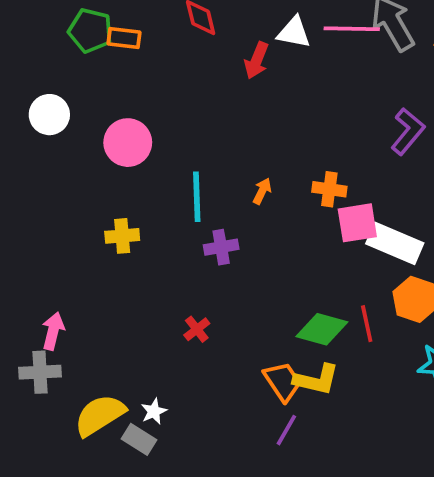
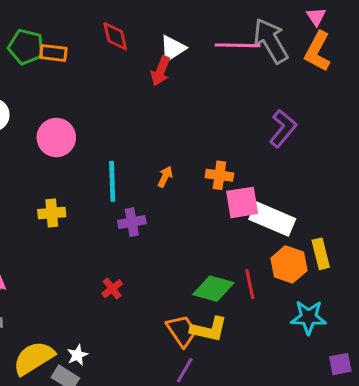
white triangle: (294, 32) -> (173, 48), moved, turned -44

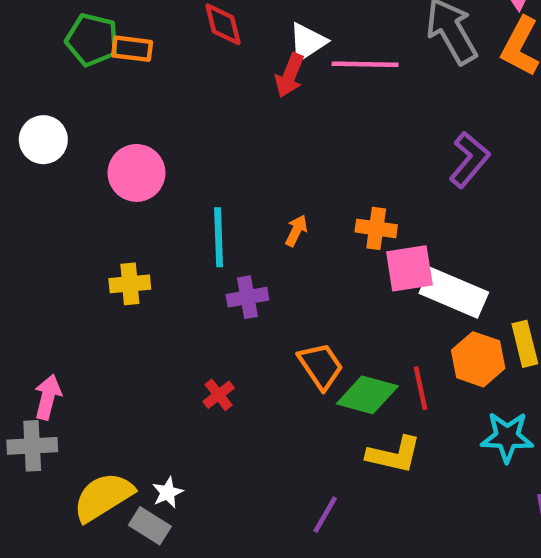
pink line: (238, 45) -> (365, 64), moved
yellow L-shape: (209, 329) -> (394, 455), moved
orange trapezoid: (182, 331) -> (321, 366), moved

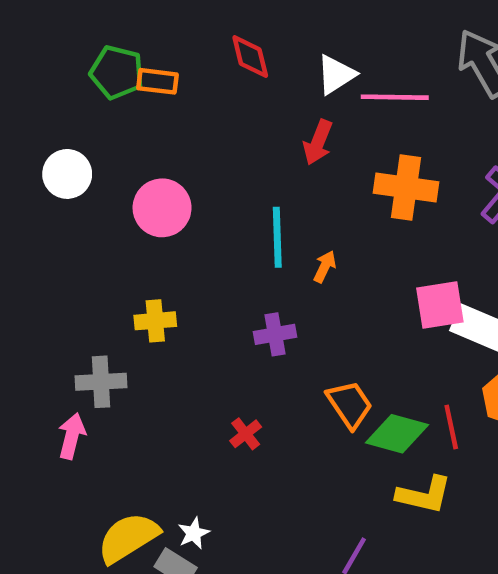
red arrow: (290, 75) -> (318, 142), moved
orange cross: (376, 228) -> (406, 188), moved, size x1.5
cyan line: (219, 237) -> (277, 237), moved
gray cross: (32, 446) -> (101, 382), moved

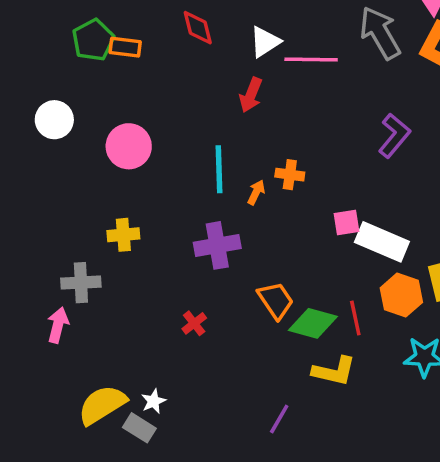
green pentagon: (117, 72) -> (93, 40), turned 30
orange cross: (406, 188) -> (290, 175), moved, size x0.6
pink square: (440, 305) -> (346, 222), size x0.7
purple cross: (275, 334) -> (217, 245), size x1.4

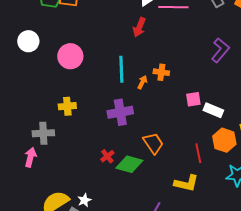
white rectangle: (382, 242) -> (213, 110), size x0.7
green diamond: (313, 323) -> (129, 164), moved

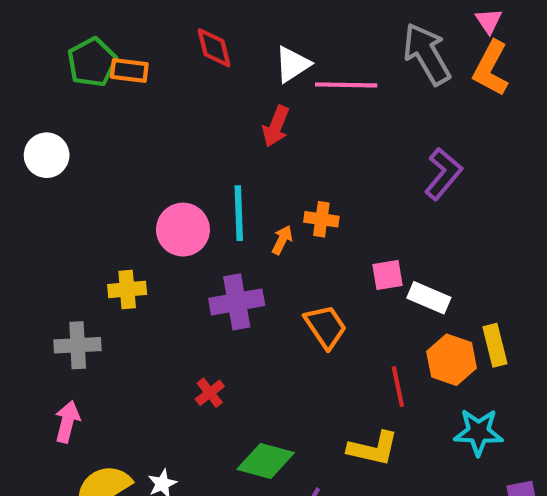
pink circle: (70, 56) -> (183, 230), moved
orange trapezoid: (153, 143) -> (326, 327), moved
pink arrow: (30, 157) -> (67, 422), moved
green diamond: (129, 164) -> (266, 461), moved

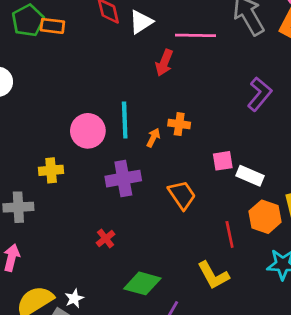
white triangle: (292, 64) -> (141, 22), moved
red arrow: (276, 126) -> (164, 63), moved
yellow L-shape: (373, 449) -> (213, 275), turned 48

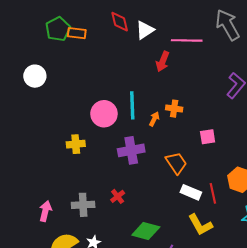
white rectangle: (250, 176) -> (191, 192), moved
gray cross: (18, 207) -> (83, 205), moved

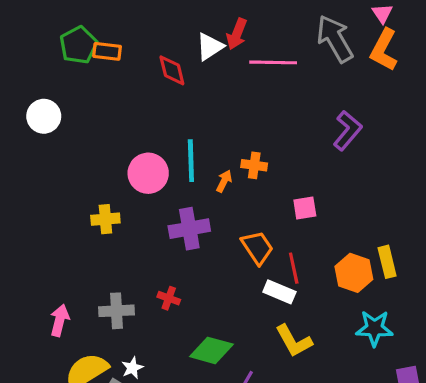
red diamond: (120, 22) -> (172, 70), moved
red arrow: (163, 61) -> (237, 34), moved
red line: (213, 193) -> (294, 268), moved
red cross: (118, 196) -> (169, 298), turned -32

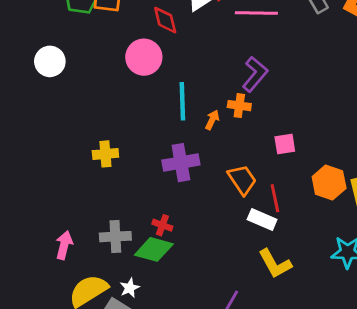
purple L-shape: (348, 130) -> (255, 74), moved
pink circle: (148, 173) -> (144, 57), moved
orange hexagon: (354, 273) -> (329, 182), moved
green diamond: (211, 350) -> (154, 249), moved

